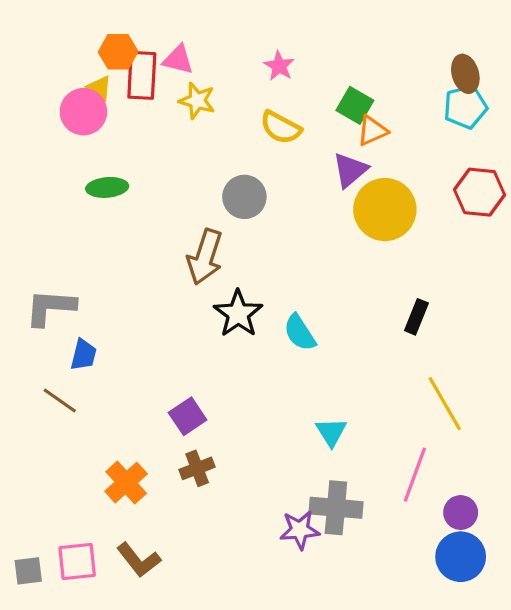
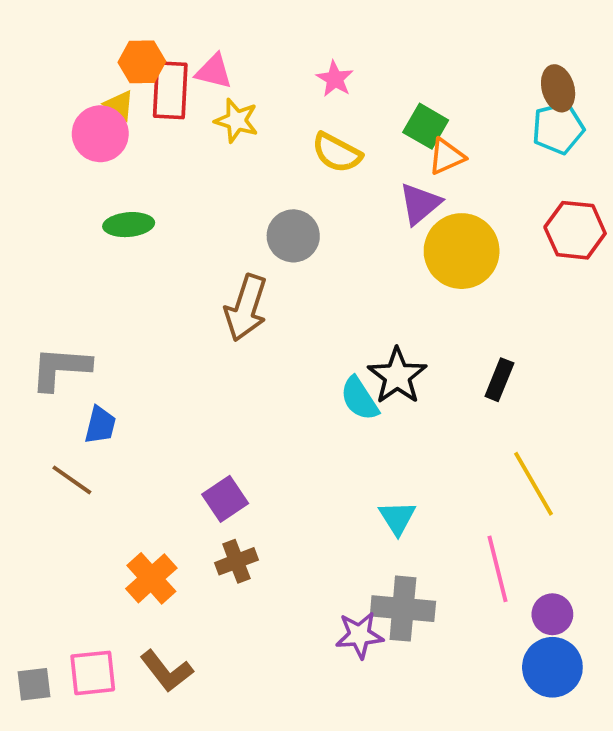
black star: (238, 314) -> (397, 376), moved
pink line: (415, 475) -> (498, 569), turned -34

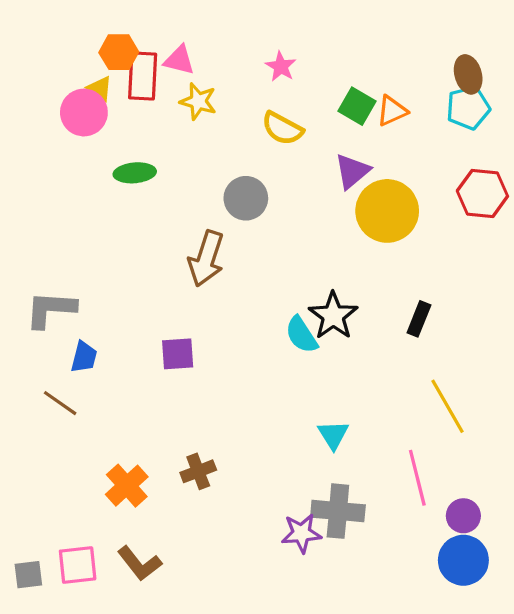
orange triangle: (446, 156) -> (392, 111), moved
green ellipse: (129, 225) -> (135, 173), moved
purple square: (225, 499) -> (178, 354), moved, turned 30

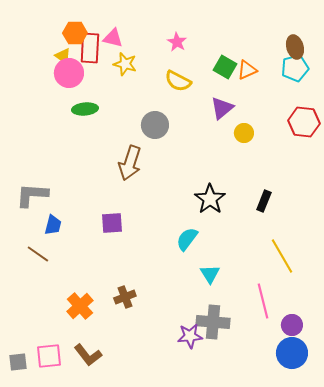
pink circle: (84, 113) -> (69, 73), moved
yellow circle: (387, 211) -> (244, 133), size x0.5
cyan semicircle: (301, 335) -> (187, 239), moved, turned 70

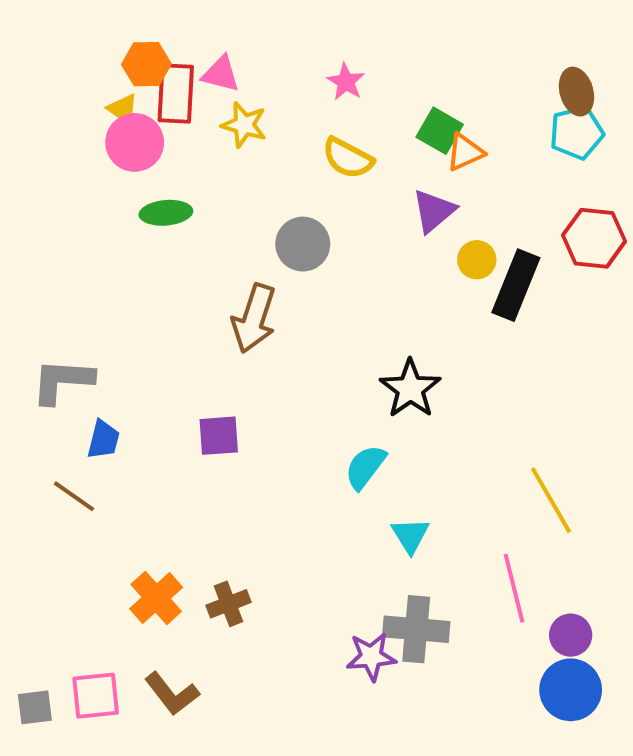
orange triangle: (247, 70) -> (465, 152), moved
black rectangle: (264, 201) -> (516, 285), moved, size x1.6
brown cross: (125, 297) -> (228, 604), moved

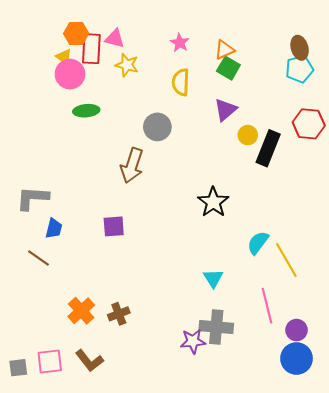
orange triangle: (465, 152) -> (224, 50), moved
yellow semicircle: (348, 158) -> (181, 82), turned 64
cyan semicircle: (365, 467) -> (258, 243), moved

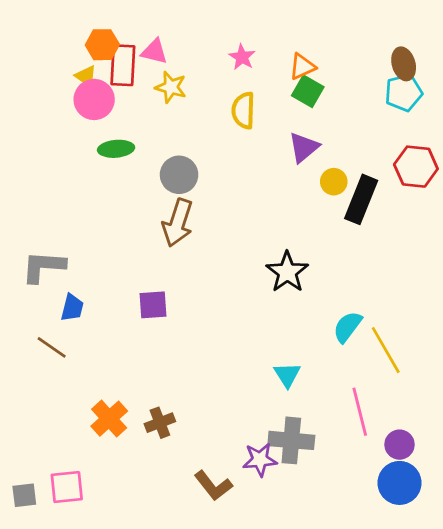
gray circle: (157, 127) -> (179, 175), moved
brown L-shape: (89, 361) -> (213, 486), moved

